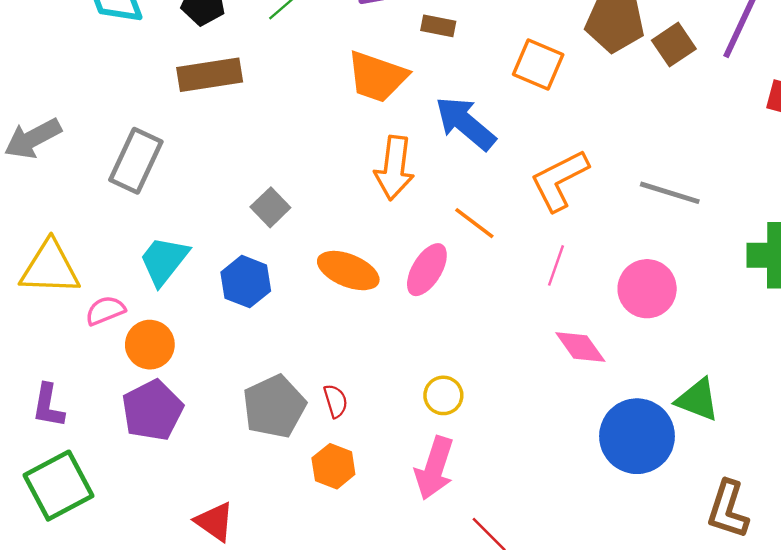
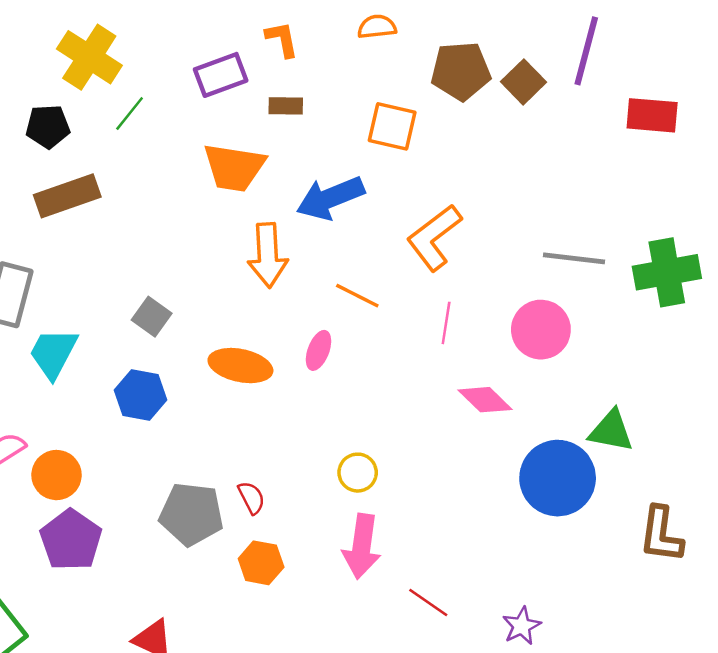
blue arrow: (465, 123) -> (330, 198), turned -52
gray line: (670, 193) -> (574, 258), moved
cyan trapezoid: (164, 261) -> (53, 353), moved
pink ellipse: (427, 270) -> (319, 350), size x0.7
gray pentagon: (274, 406) -> (191, 514), turned -30

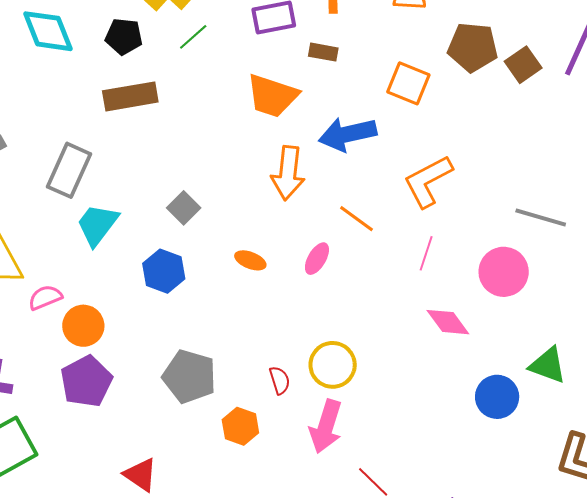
orange ellipse: (240, 366) -> (250, 260), size x0.6
yellow circle: (358, 473) -> (333, 365), size x1.4
blue circle: (558, 478) -> (497, 397), size x0.7
red semicircle: (251, 498) -> (280, 380), moved

